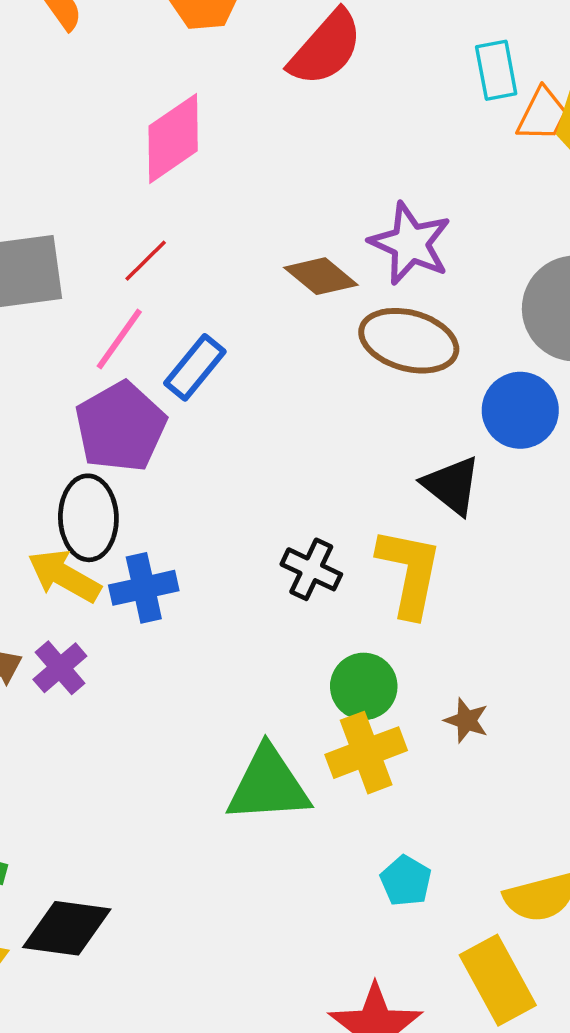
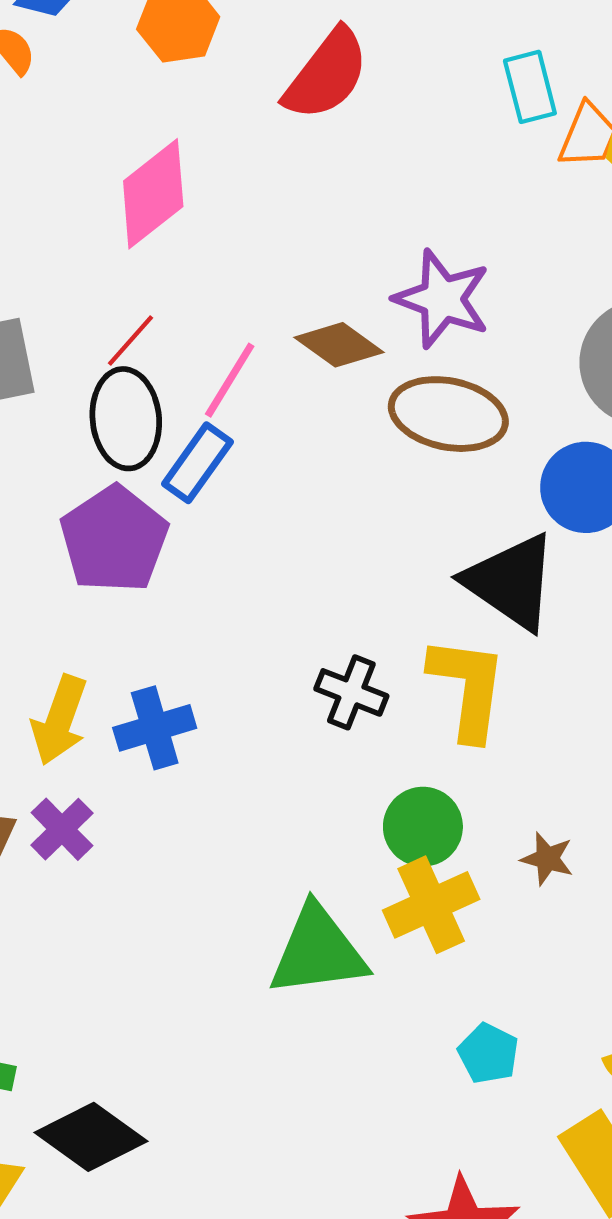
pink line: (119, 339) -> (230, 380), moved
black triangle: (452, 485) -> (511, 582), size x1.4
black ellipse: (88, 518) -> (126, 419), moved
yellow arrow: (64, 576) -> (60, 720), turned -96
black diamond: (67, 928) -> (91, 1137), turned 32

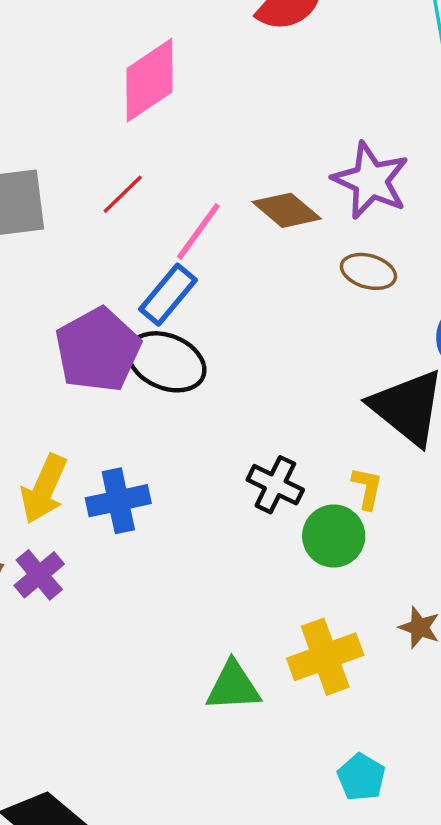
brown ellipse: (448, 414) -> (368, 271), size x0.6
black ellipse: (126, 419) -> (167, 362), moved, turned -66
yellow L-shape: (468, 688) -> (367, 488), size x0.5
green circle: (423, 827) -> (334, 536), moved
green triangle: (318, 951) -> (233, 686), size x0.7

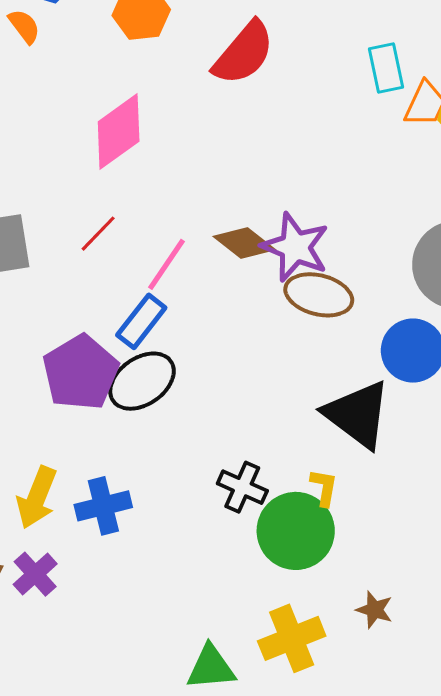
purple star: (371, 180) -> (295, 247), moved
brown ellipse: (368, 271) -> (319, 295), size x1.4
black ellipse: (167, 362) -> (142, 381), turned -56
green circle: (334, 536) -> (296, 531), size x1.4

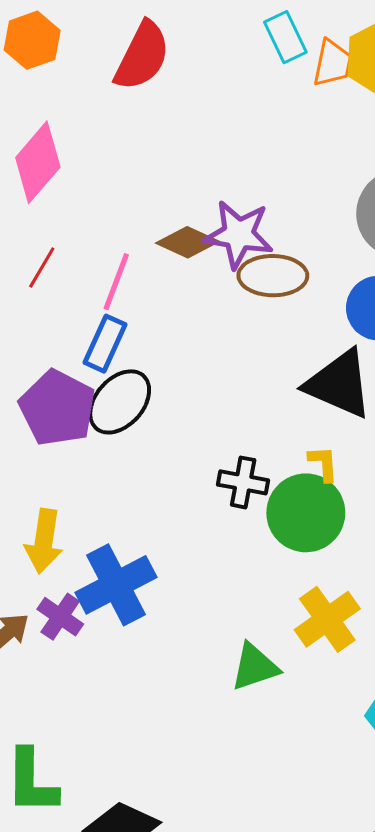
blue cross: (103, 506) -> (116, 585), moved, size x1.4

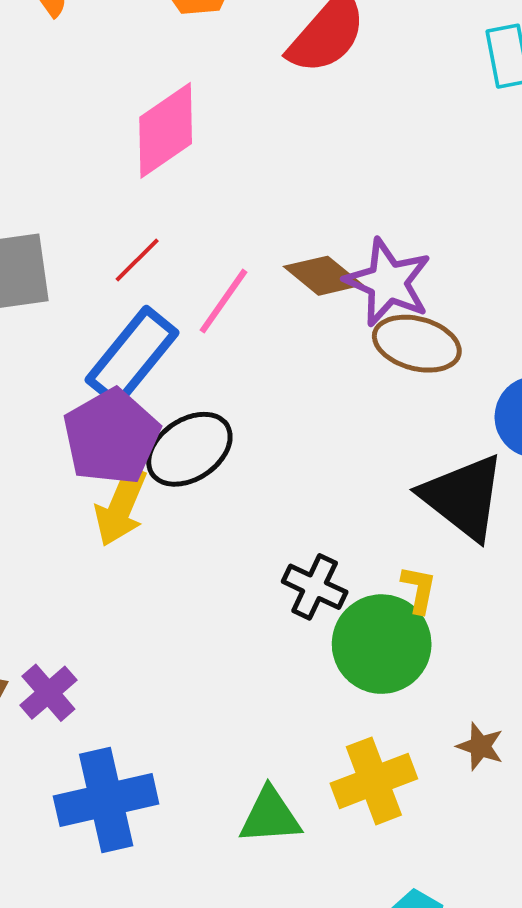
blue rectangle: (105, 344) -> (132, 356), moved, size x1.4
yellow arrow: (44, 541) -> (121, 507), moved
blue cross: (116, 585) -> (106, 800), moved

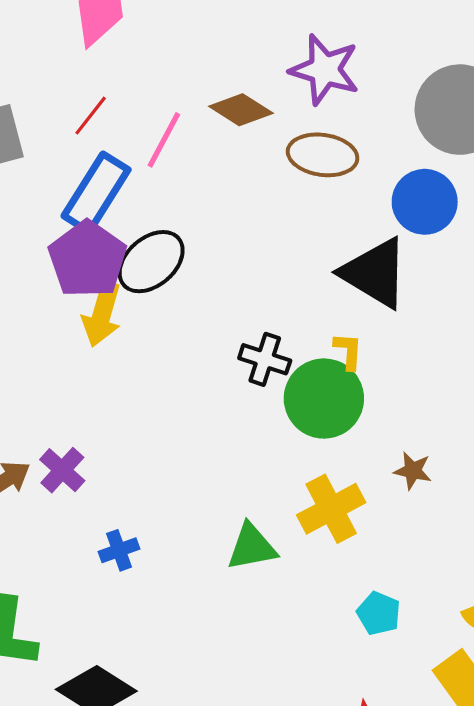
purple star: (388, 282) -> (325, 70), moved
blue cross: (106, 800) -> (119, 550), size x0.5

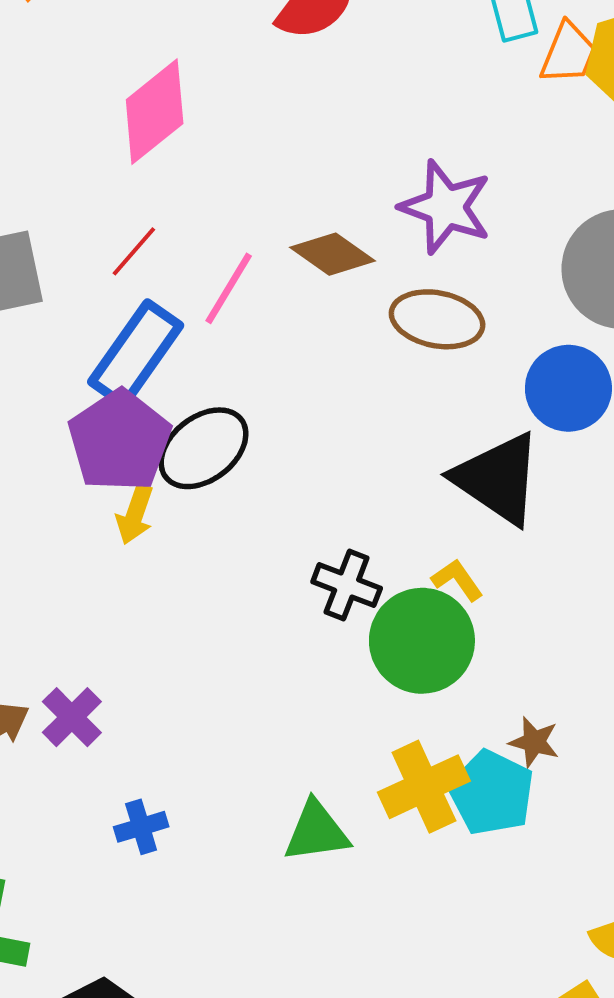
yellow arrow: (102, 314) -> (135, 514), size x0.7
yellow L-shape: (348, 351) -> (457, 580), turned -42
cyan pentagon: (379, 613) -> (491, 793), moved, size x1.5

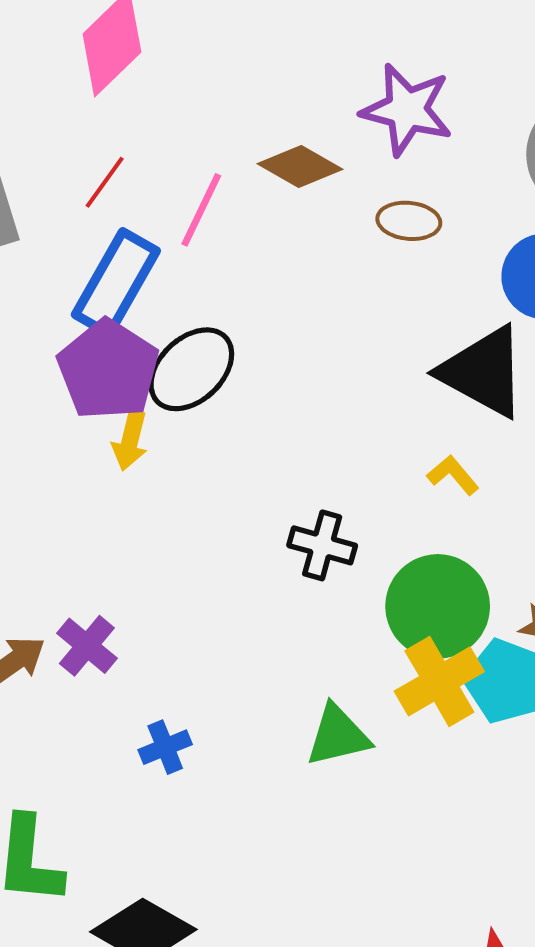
brown ellipse: (437, 319) -> (409, 221), size x0.7
black cross: (347, 585) -> (322, 545), moved
green circle: (422, 641) -> (438, 606), moved

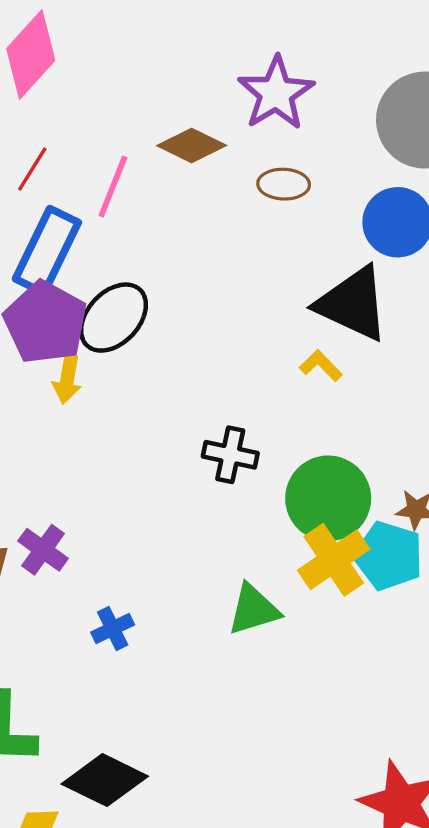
purple star: (407, 110) -> (276, 93), turned 30
yellow L-shape: (453, 475) -> (321, 366), moved

